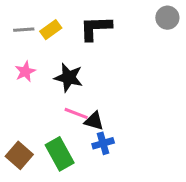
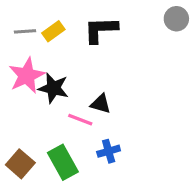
pink star: (25, 72) -> (27, 75), size x1.6
black star: (69, 78) -> (53, 88), moved
black triangle: (94, 121) -> (101, 104), moved

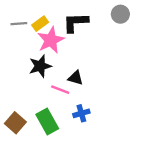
gray circle: (176, 19) -> (120, 14), moved
pink star: (27, 75) -> (51, 40), moved
black star: (53, 88) -> (40, 66), turned -30

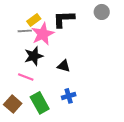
gray line: (19, 24) -> (25, 31), moved
pink line: (60, 90) -> (26, 77), moved

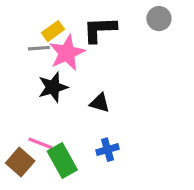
pink line: (26, 77) -> (40, 143), moved

